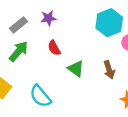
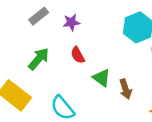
gray rectangle: (19, 25) -> (39, 16), moved
brown arrow: (109, 70) -> (125, 89), moved

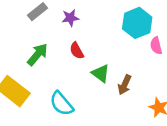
brown arrow: (125, 89) -> (125, 85), turned 42

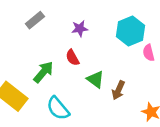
purple star: (70, 18) -> (80, 29), moved
green arrow: (38, 54) -> (43, 72), moved

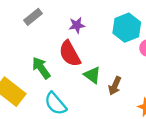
red semicircle: (72, 58) -> (70, 54), size x1.6
green arrow: (43, 72) -> (41, 68), turned -75

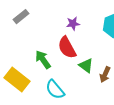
gray rectangle: (33, 17) -> (21, 17), moved

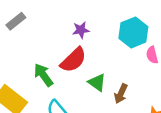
red semicircle: (67, 48) -> (73, 60), turned -105

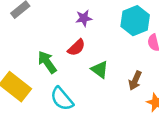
red semicircle: (73, 60) -> (76, 48), size x0.7
brown arrow: (121, 94) -> (135, 81), moved

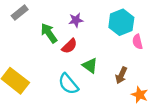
green arrow: (47, 62) -> (49, 33), moved
cyan semicircle: (62, 99) -> (68, 84), moved

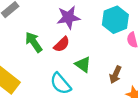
purple star: (76, 20) -> (68, 17), size x1.5
green arrow: (49, 33) -> (34, 42), moved

